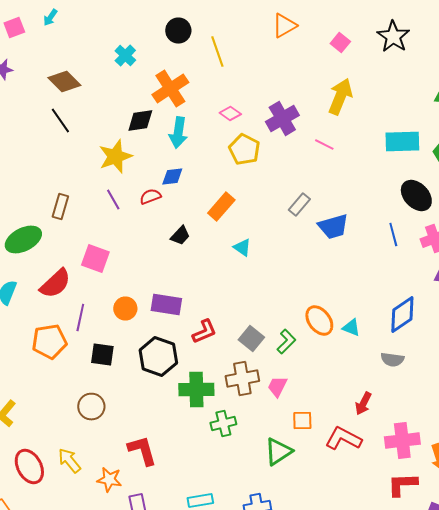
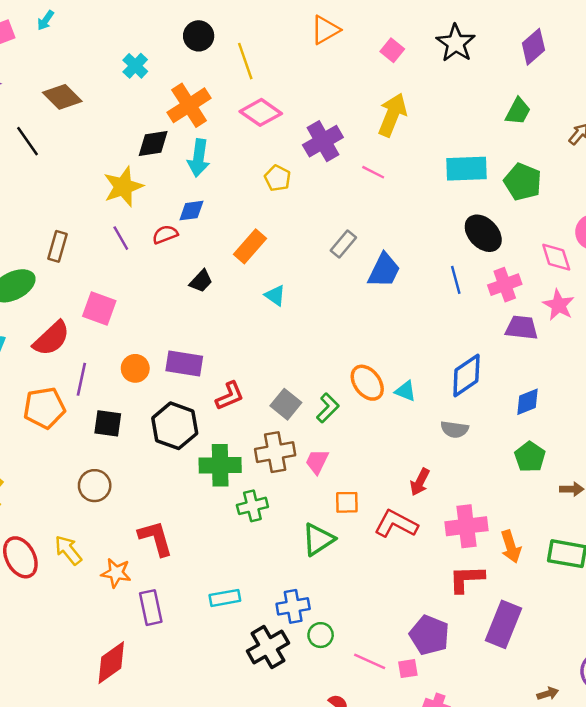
pink diamond: (230, 114) -> (261, 112), moved, size x1.6
black line: (60, 120) -> (28, 141), moved
yellow pentagon: (244, 150) -> (278, 178), size x0.7
blue trapezoid: (333, 226) -> (384, 270), turned -48

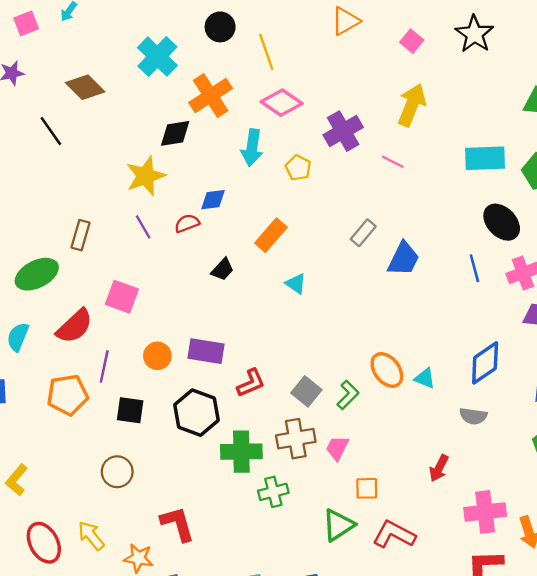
cyan cross: (135, 66) -> (157, 57), size x1.6
cyan arrow: (199, 158) -> (252, 148), moved
red L-shape: (396, 524) -> (394, 534), moved

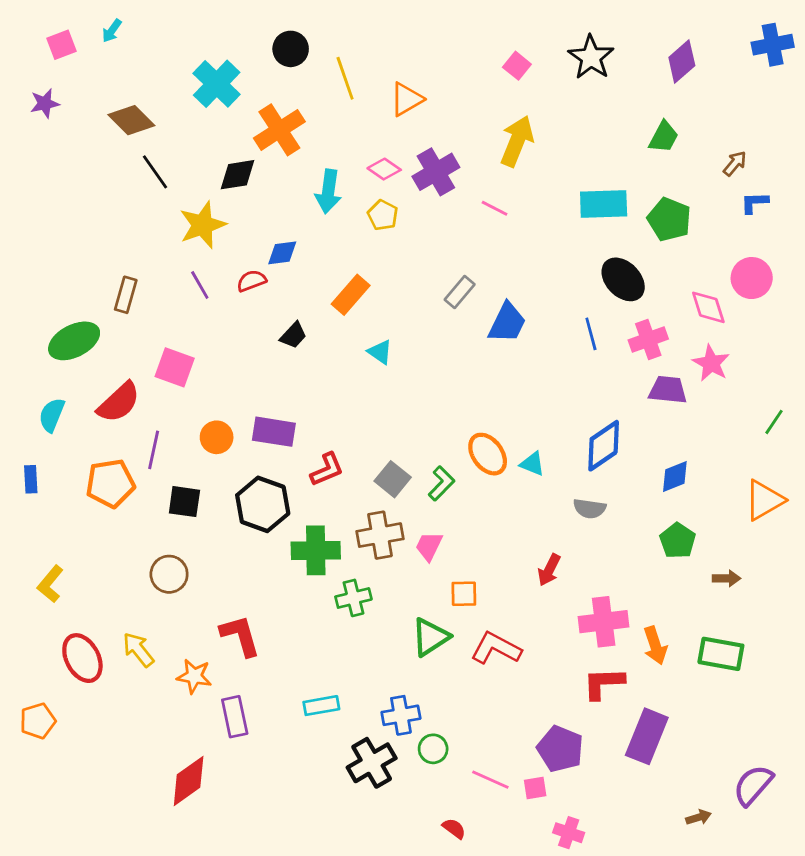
orange triangle: (345, 21) -> (407, 99), moved
pink diamond: (282, 103) -> (384, 169), moved, size x0.7
black line: (51, 131) -> (155, 172), moved

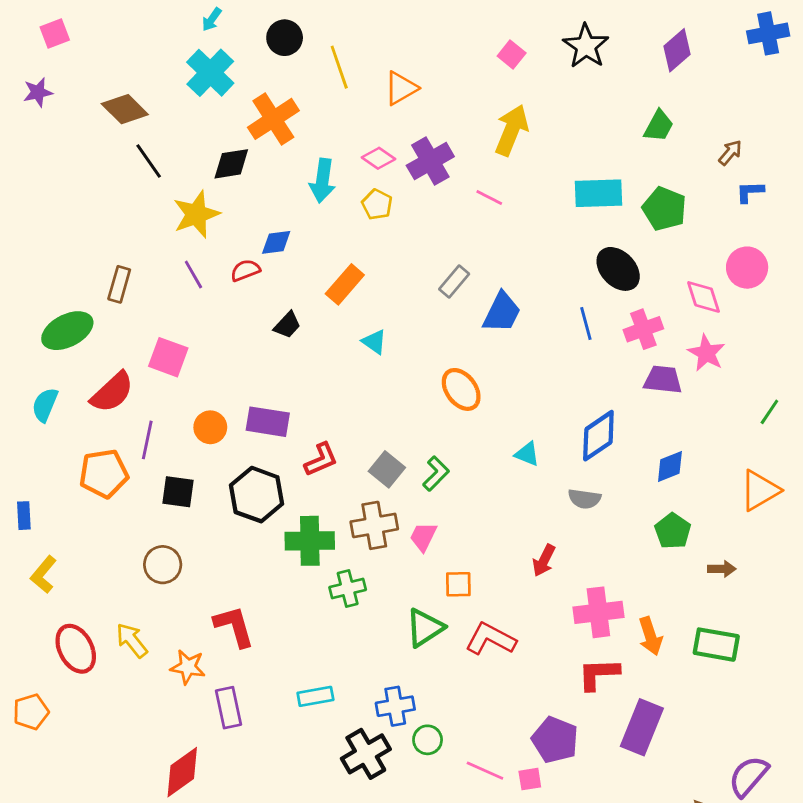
cyan arrow: (112, 31) -> (212, 19), moved
orange ellipse: (488, 454) -> (461, 389), moved
blue rectangle: (31, 479) -> (24, 516), moved

